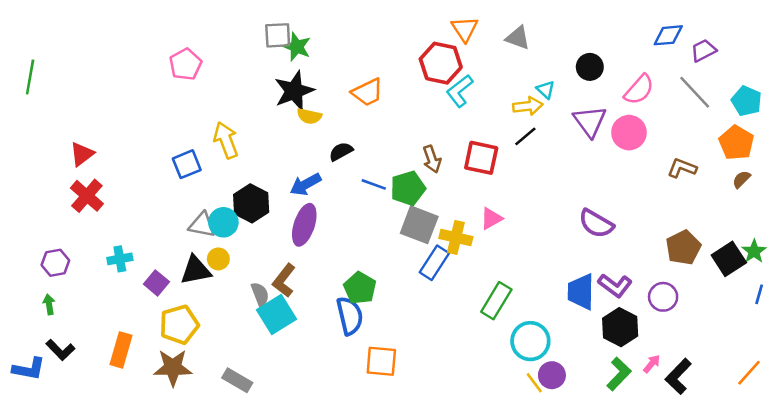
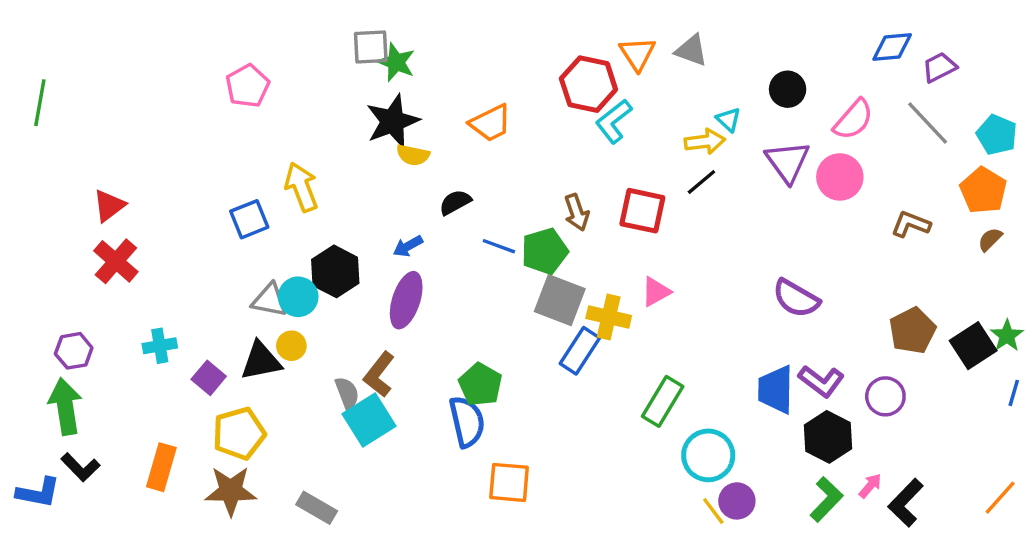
orange triangle: (465, 29) -> (637, 54), moved
blue arrow: (306, 184) -> (408, 246), size x0.7
green arrow: (49, 304) -> (65, 406), size x2.0

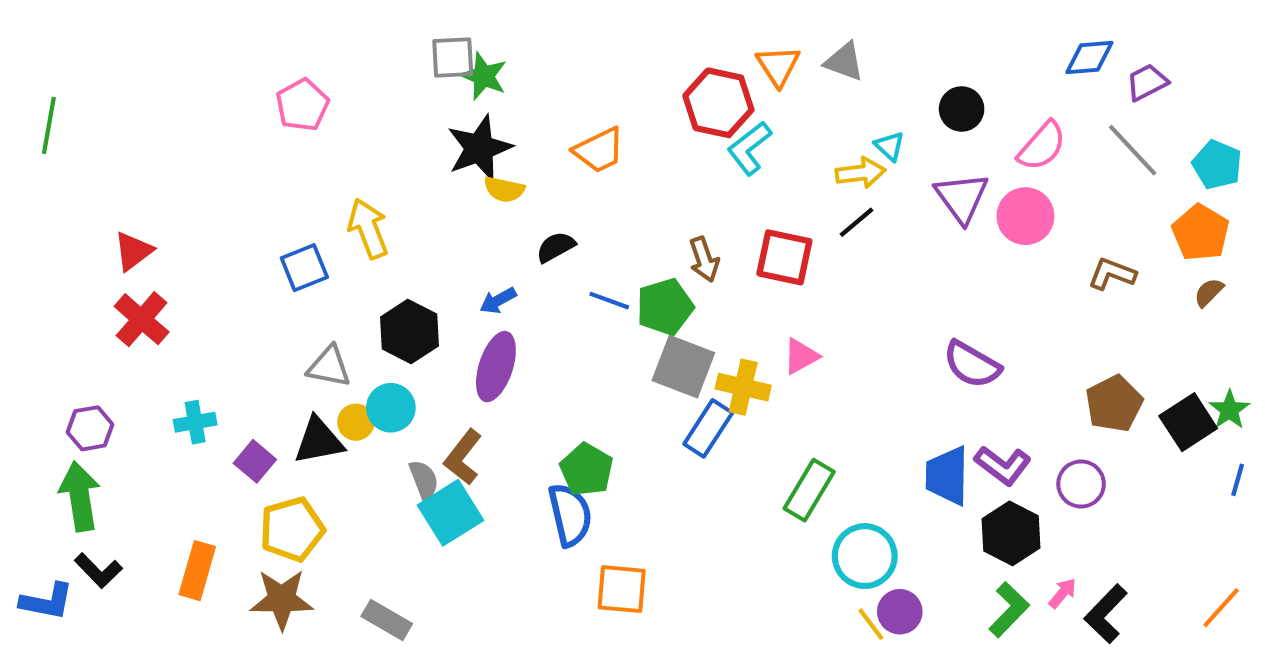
cyan circle: (298, 297) -> (391, 408), moved

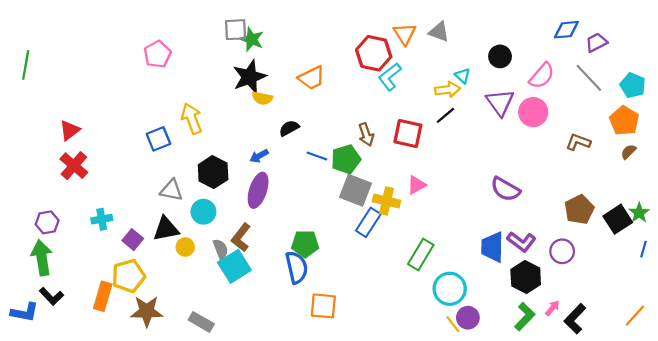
yellow circle: (356, 422) -> (185, 247), moved
green pentagon: (587, 470) -> (305, 244), turned -30
yellow pentagon: (292, 529) -> (128, 276), moved

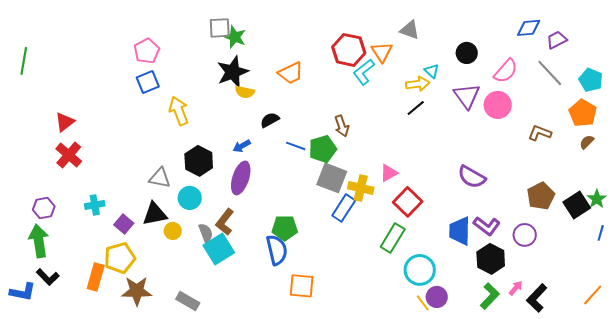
orange triangle: (405, 34) -> (382, 52), moved
red square: (408, 134) -> (408, 202), moved, turned 32
blue square: (158, 139) -> (148, 82), moved

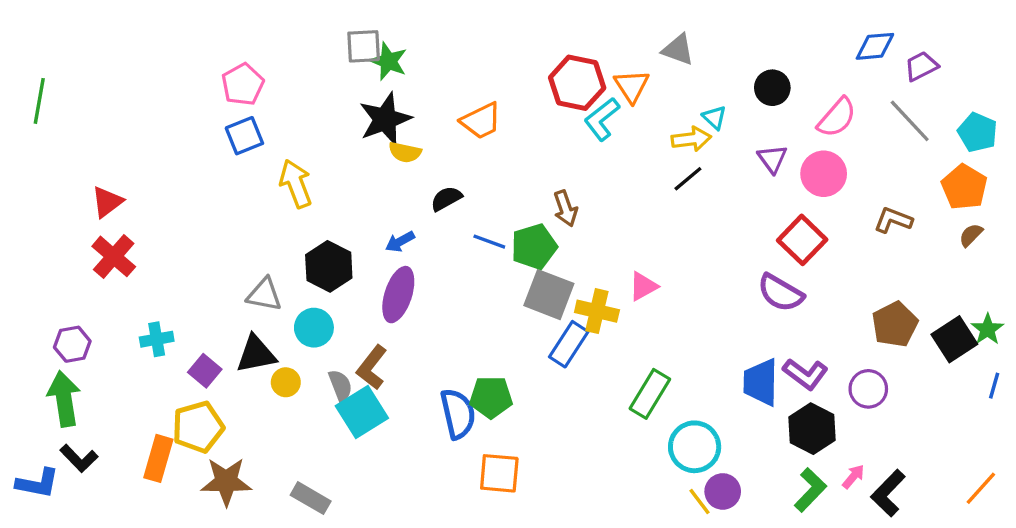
purple triangle: (467, 96) -> (772, 159), size x0.7
red square: (408, 202) -> (802, 240), moved
green pentagon: (285, 228) -> (491, 397), moved

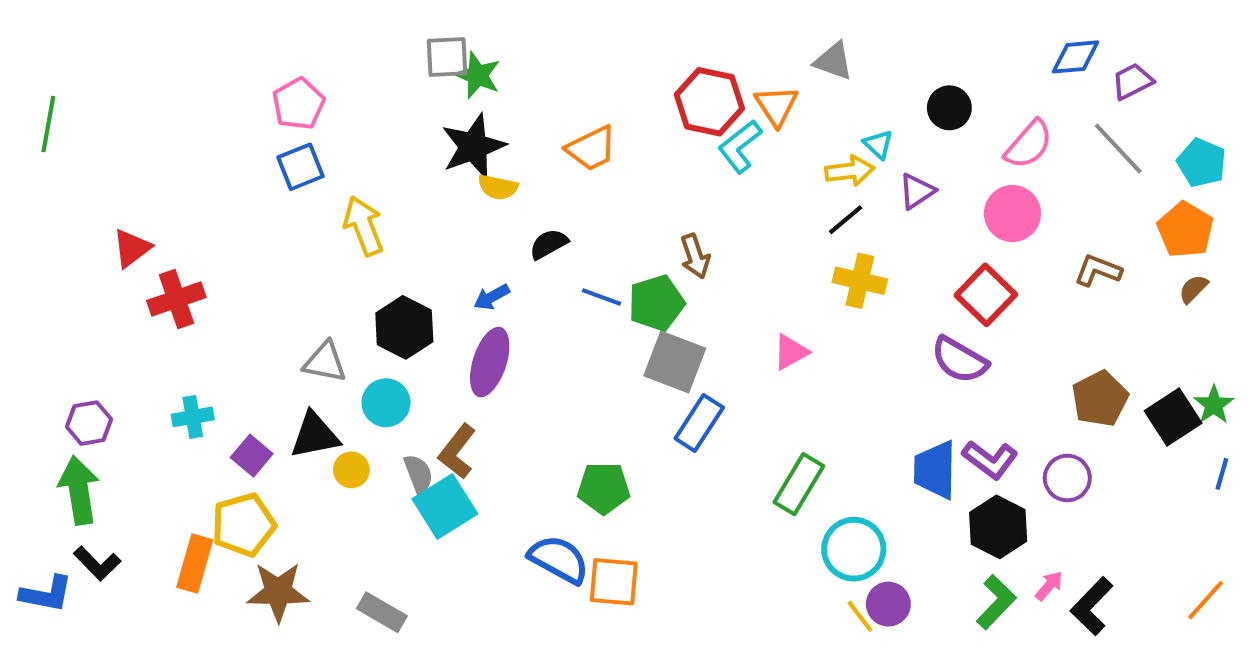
purple triangle: (772, 159) -> (917, 191), moved, turned 32
red cross: (114, 256) -> (176, 299), moved, turned 30
yellow cross: (597, 311) -> (860, 281), moved
blue semicircle: (458, 414) -> (559, 559), moved, turned -48

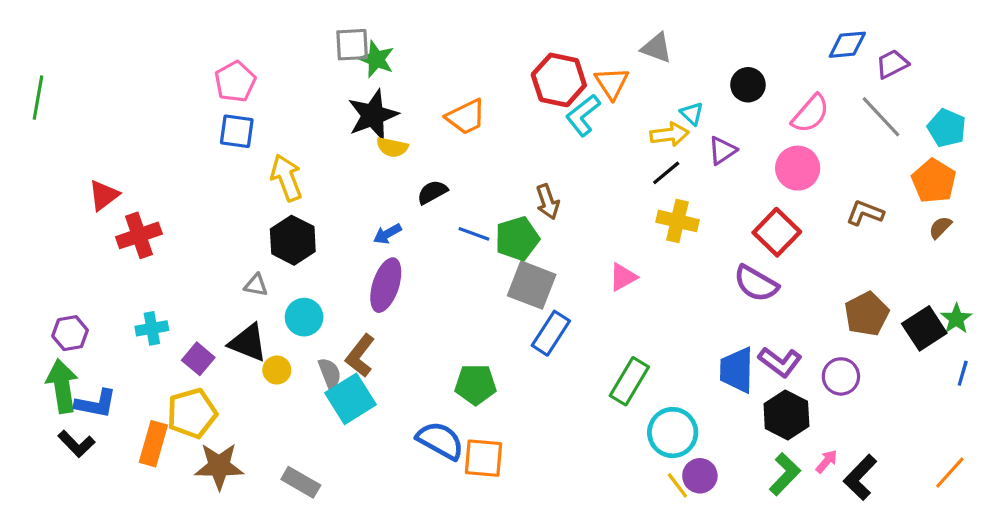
blue square: (301, 167) -> (237, 131), turned 30
black hexagon: (404, 327) -> (293, 240), moved
gray triangle: (325, 362) -> (256, 285), size x0.7
black triangle: (315, 435) -> (248, 343), turned 33
blue L-shape: (46, 594) -> (96, 404), moved

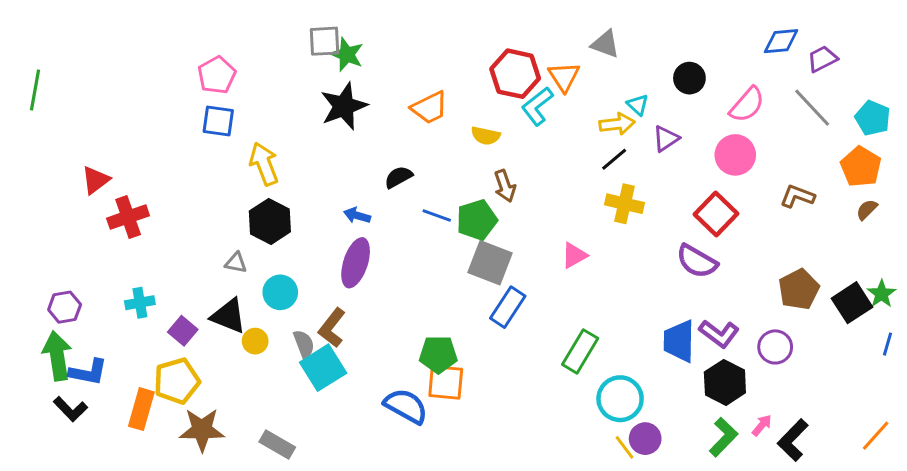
yellow semicircle: (392, 147) -> (486, 136), moved
blue arrow: (387, 234) -> (357, 215), turned 45
orange square: (484, 458) -> (446, 382), moved

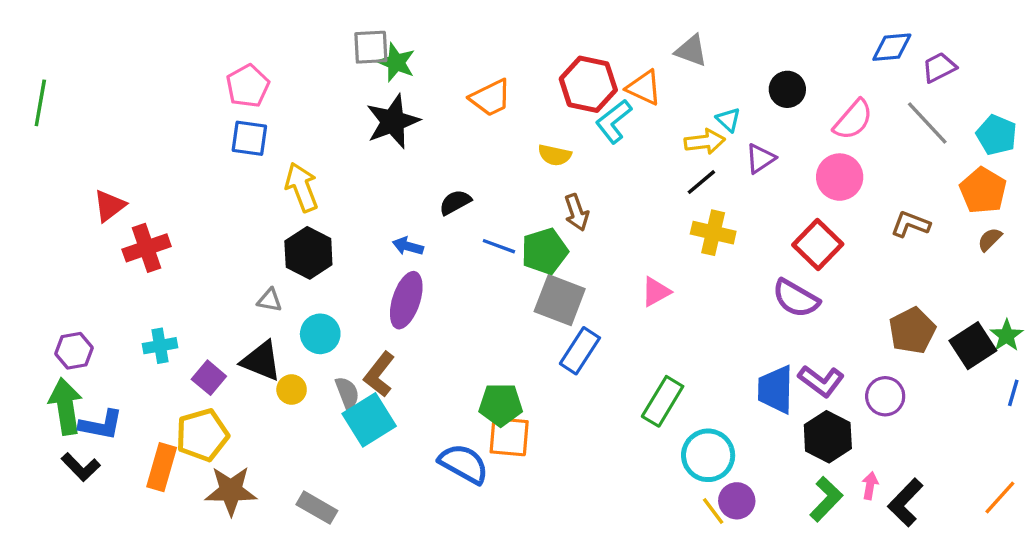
orange triangle: (564, 77) -> (644, 88), turned -32
orange trapezoid: (429, 108) -> (491, 98), moved
pink arrow: (762, 425) -> (870, 486), turned -30

